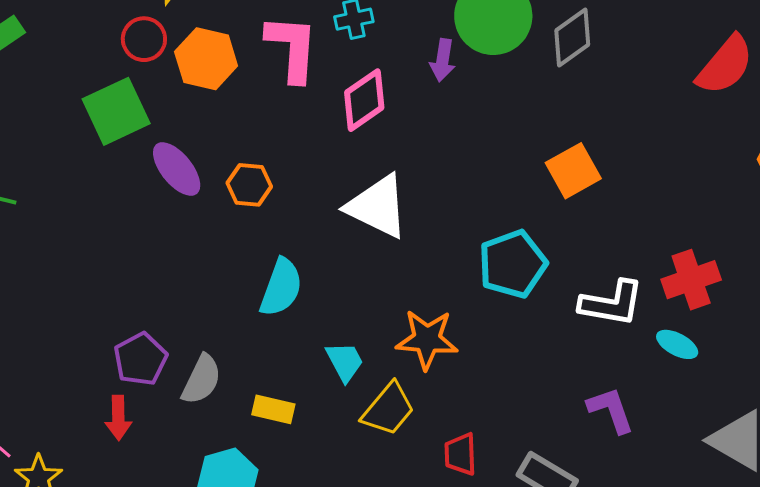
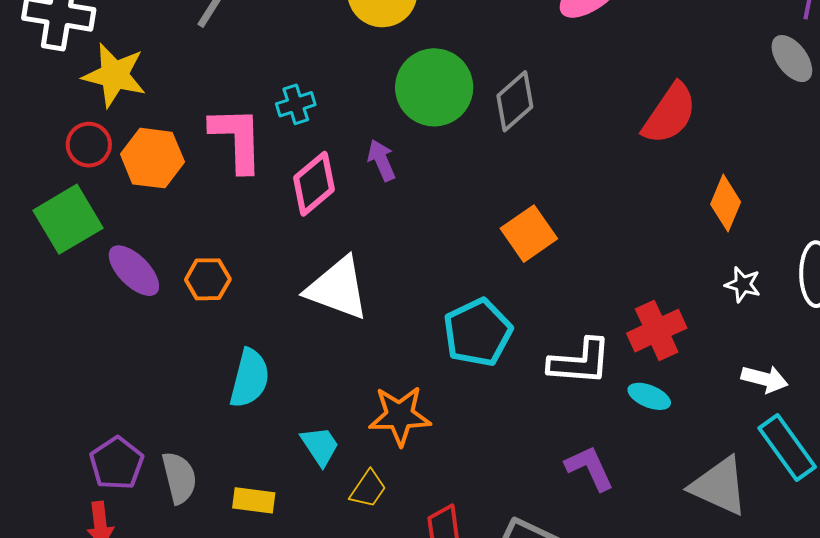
purple arrow: (443, 60) -> (382, 160), moved, turned 153
gray semicircle: (201, 380) -> (179, 478), turned -34
yellow trapezoid: (388, 409) -> (368, 489), size x0.7

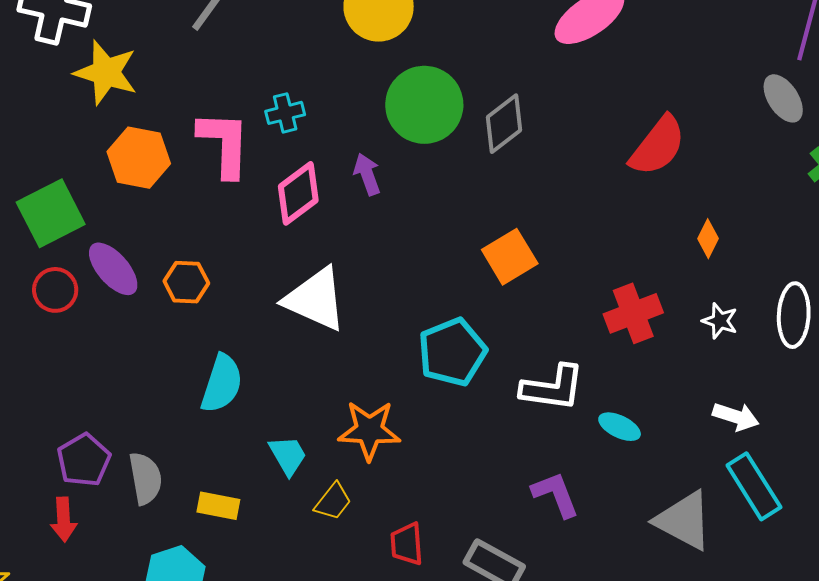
red circle: (89, 145) -> (55, 290), moved
orange diamond: (726, 203) -> (708, 239), size x0.7
red cross: (657, 331) -> (633, 313), moved

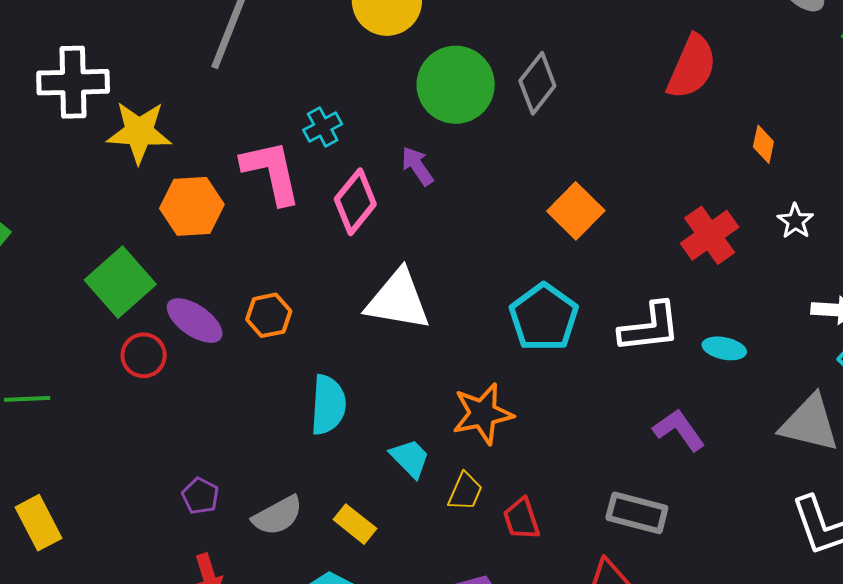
white star: (720, 321) -> (795, 221), turned 30
purple pentagon: (84, 460) -> (200, 496), moved, size x0.7
gray semicircle: (145, 478) -> (278, 516), turned 86
yellow rectangle: (218, 506) -> (355, 524), turned 42
red trapezoid: (407, 544) -> (521, 519), moved

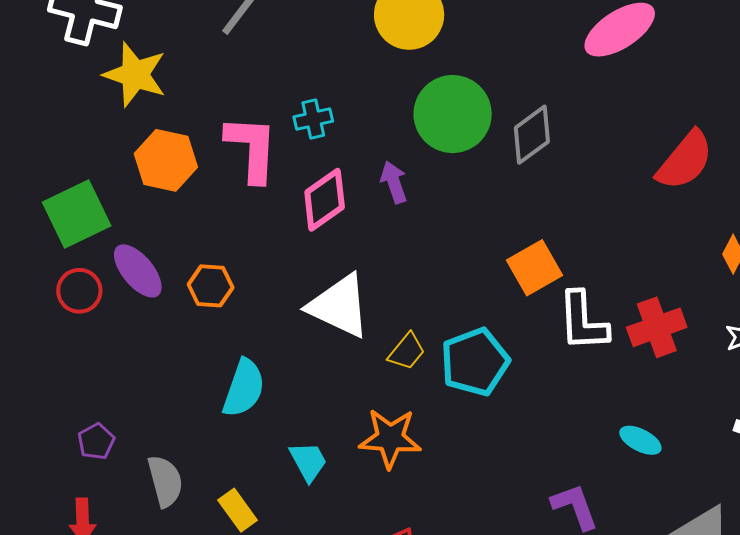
white L-shape: (650, 327) -> (583, 321), moved, turned 78
yellow trapezoid: (465, 492) -> (407, 351), moved
gray semicircle: (278, 516) -> (165, 481), turned -92

